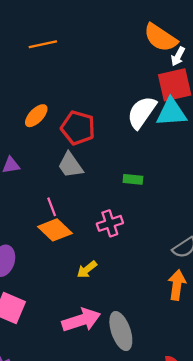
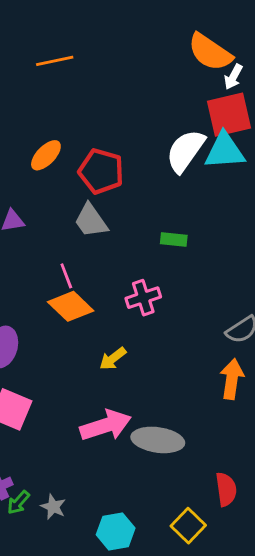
gray ellipse: (121, 331) -> (158, 440), turned -63

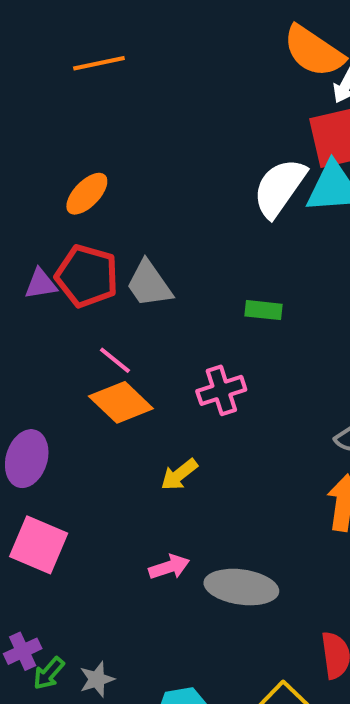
red pentagon: (101, 171) -> (87, 276), moved
pink line: (66, 276) -> (115, 360), turned -30
pink arrow: (106, 425) -> (169, 567), size x0.6
gray star: (53, 507) -> (97, 679), turned 30

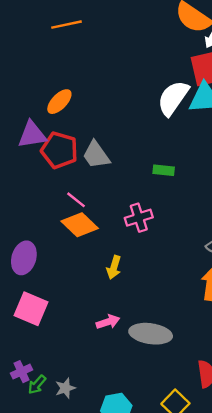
purple triangle: (41, 284) -> (32, 135), moved, size x1.5
yellow arrow: (179, 475) -> (114, 267), turned -35

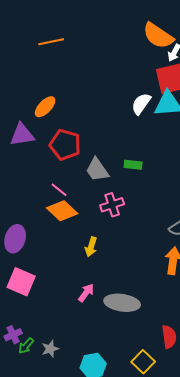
white semicircle: (173, 98) -> (141, 104), size x0.7
red pentagon: (59, 150) -> (65, 145), moved
gray trapezoid: (96, 155) -> (97, 170), moved
pink arrow: (108, 322) -> (86, 293), turned -36

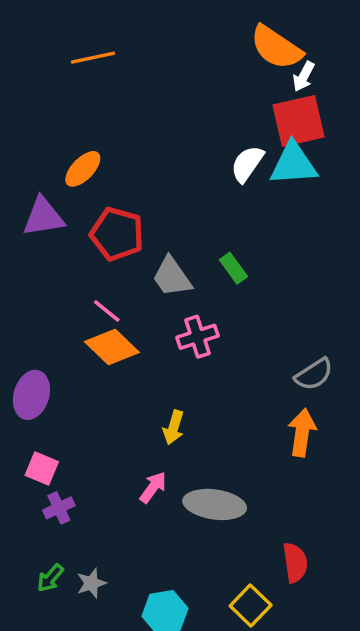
green rectangle: (133, 165) -> (233, 268), turned 48
yellow arrow: (91, 247) -> (174, 427), moved
pink square: (21, 282) -> (42, 469), size x0.7
purple cross: (13, 335) -> (59, 508), moved

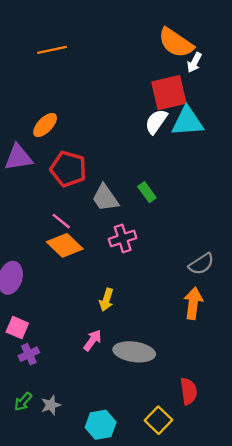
red square: (299, 121) -> (169, 93), moved

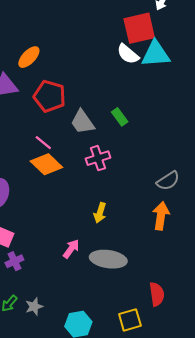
white semicircle: (156, 122) -> (128, 54), turned -85
yellow arrow: (106, 300) -> (100, 213), moved
yellow square: (158, 420) -> (130, 320), turned 30

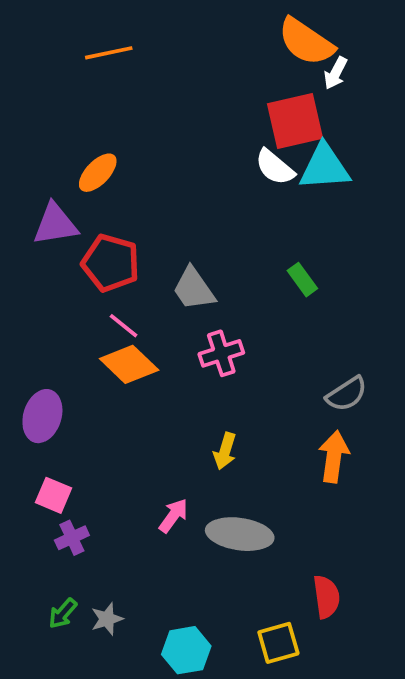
red pentagon: (50, 96) -> (111, 263), moved
green rectangle: (120, 117) -> (302, 280), moved

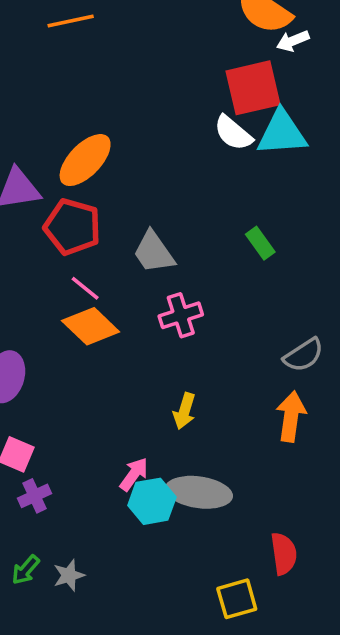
white arrow: (336, 73) -> (293, 41), turned 40
orange ellipse: (98, 173) -> (85, 160), moved, size x1.4
cyan hexagon: (186, 650) -> (152, 501), moved

